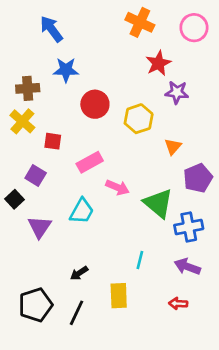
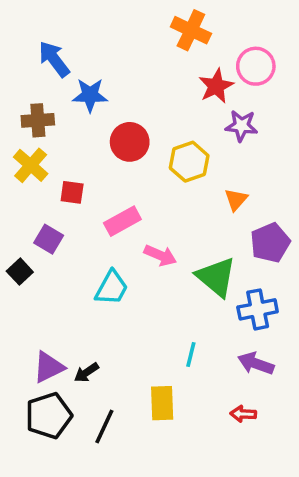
pink circle: (194, 28) -> (256, 66), moved
blue arrow: (51, 29) -> (54, 59), moved
purple triangle: (40, 227) -> (49, 367), moved, turned 30
black arrow: (79, 273) -> (86, 372), moved

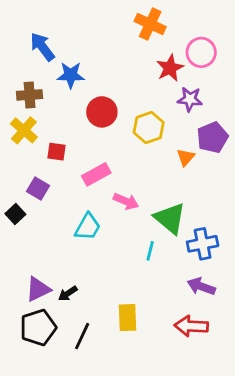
purple pentagon: (270, 243) -> (213, 137), moved
cyan line: (191, 354) -> (150, 251), moved
red arrow: (243, 414) -> (191, 326), size x1.6

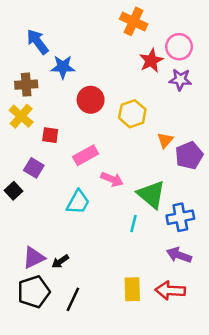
purple star: (190, 99) -> (180, 80), moved
purple pentagon: (213, 137) -> (189, 155), moved
yellow rectangle: (127, 318) -> (132, 289), moved

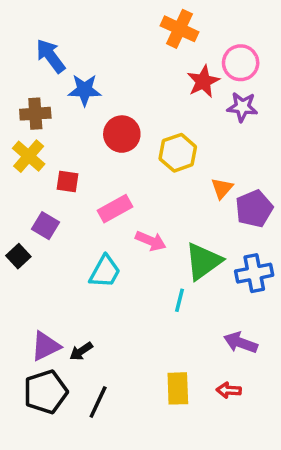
green triangle: (151, 194) -> (203, 261), turned 44
blue cross: (180, 217) -> (254, 273), moved
red arrow: (170, 291) -> (229, 390), size x0.6

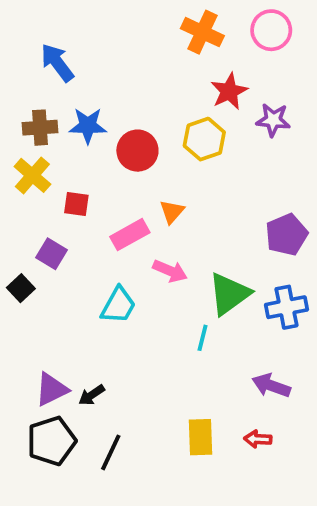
pink circle: (241, 63) -> (271, 30), moved
blue star: (85, 90) -> (88, 126), moved
yellow hexagon: (178, 153) -> (204, 139), moved
orange triangle: (222, 188) -> (172, 212), moved

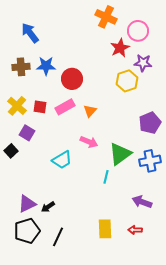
pink circle: (271, 30) -> (138, 31), moved
yellow hexagon: (204, 139) -> (127, 81), moved
yellow cross: (32, 175) -> (17, 106), moved
pink rectangle: (130, 235) -> (65, 107), moved
cyan trapezoid: (118, 305) -> (62, 160), turned 30

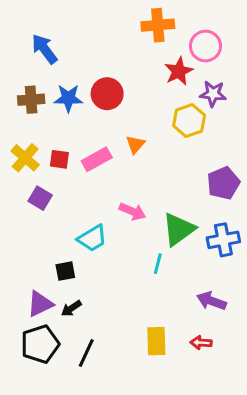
orange cross: (106, 17) -> (158, 25), turned -30
red circle: (72, 79) -> (107, 94), moved
orange triangle: (90, 111) -> (135, 144), moved
black square: (11, 151) -> (65, 271), moved, turned 32

